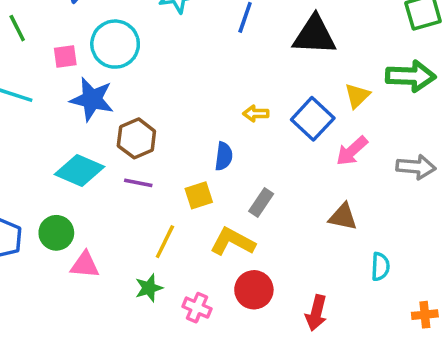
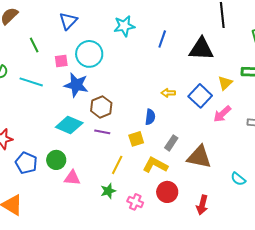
brown triangle: (343, 217) -> (199, 157), moved, size x1.5
cyan semicircle: (380, 267) -> (238, 179), turned 126

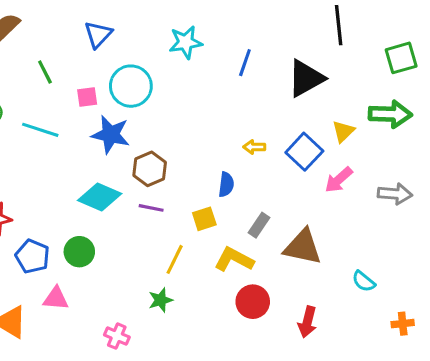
black triangle: (201, 49) -> (306, 78), turned -32
pink triangle: (72, 178) -> (56, 299), moved
pink cross: (135, 202) -> (117, 336), moved

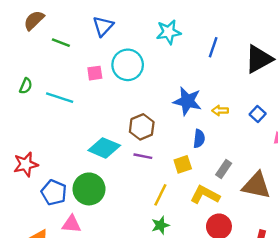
green line: (45, 72) -> (61, 43), moved, turned -42
blue star: (111, 134) -> (187, 101), moved
blue square: (304, 152) -> (258, 114), size x0.6
green circle: (79, 252) -> (89, 189), size x1.4
green star: (161, 300) -> (160, 225), moved

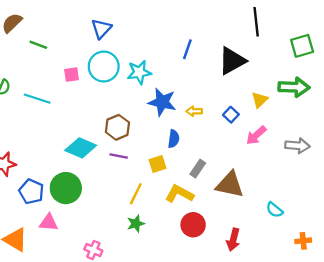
blue triangle: (103, 26) -> (101, 29), moved
cyan star: (169, 32) -> (139, 72), moved

